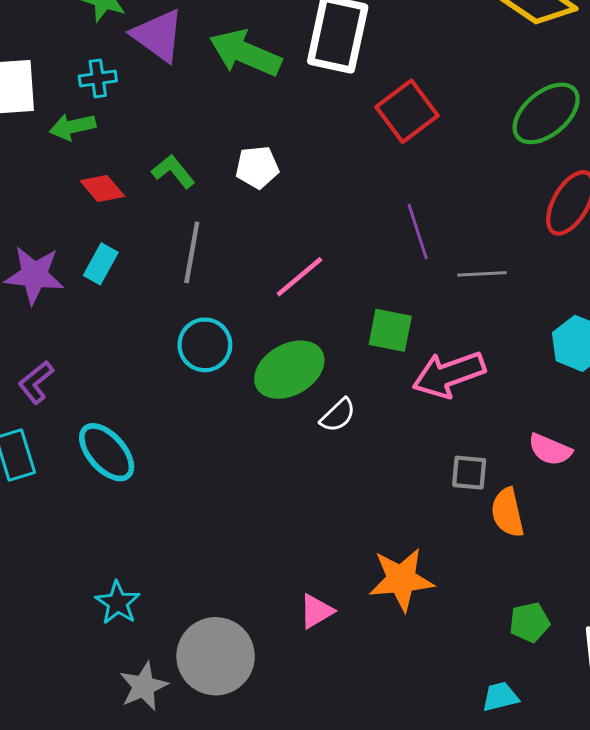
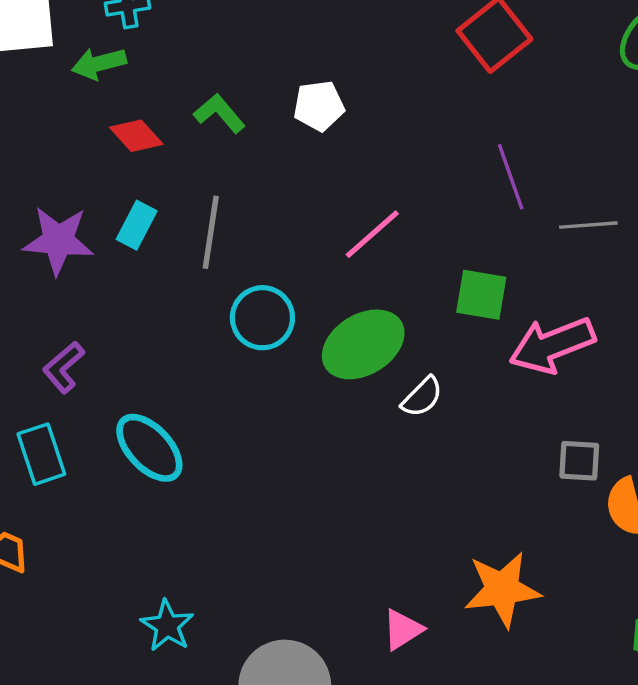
gray line: (192, 252) -> (211, 232), moved

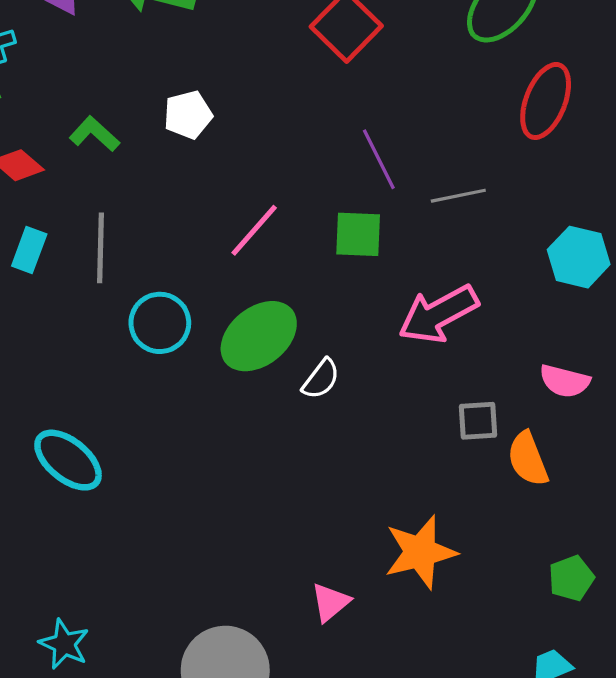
green square: (481, 295) -> (358, 234), moved
cyan star: (167, 626) -> (64, 644), moved

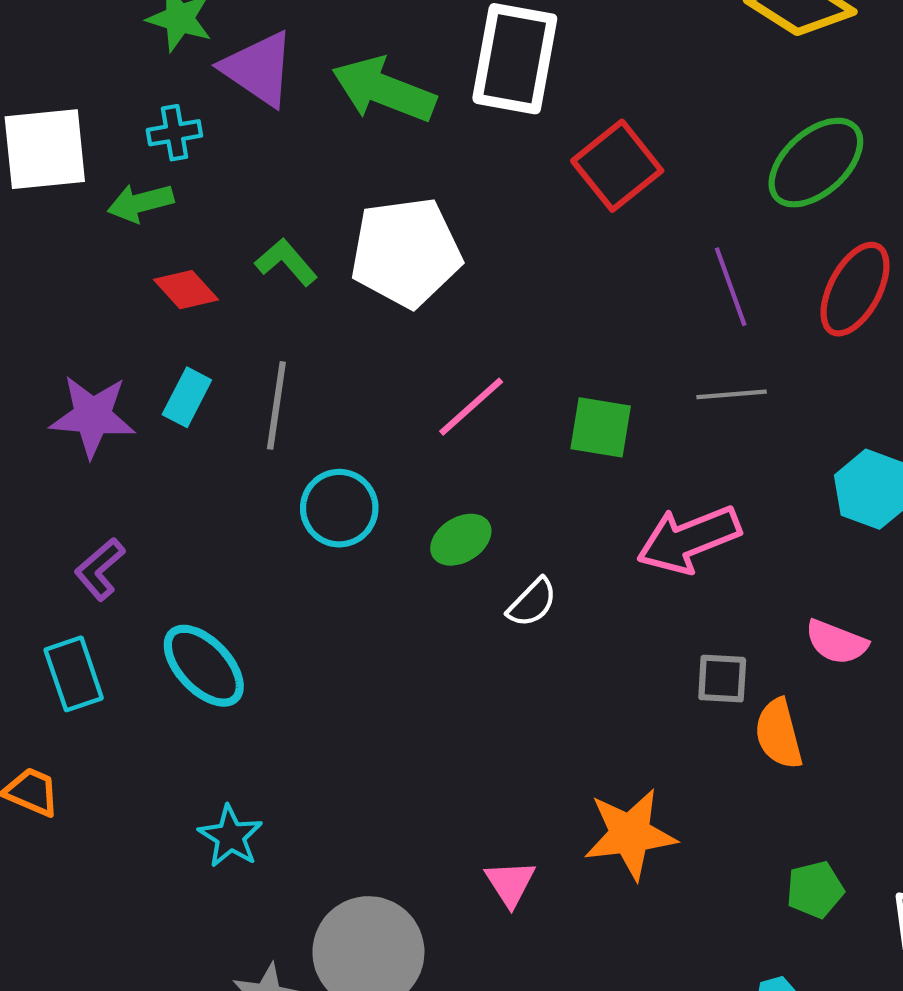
white pentagon: (188, 115) -> (406, 252), size x1.8
purple line: (379, 159) -> (731, 287), moved
green ellipse: (259, 336) -> (461, 540), size x0.6
pink triangle: (330, 602) -> (510, 883), turned -30
cyan star: (64, 644) -> (230, 836), moved

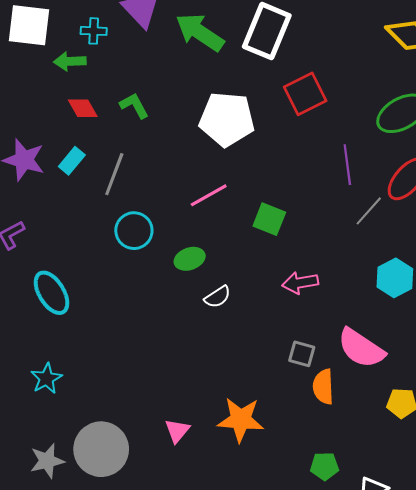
white pentagon: (406, 252) -> (227, 119), moved
gray line: (732, 394) -> (369, 211), moved, turned -56
pink arrow: (689, 539) -> (300, 283), size x0.7
pink semicircle: (836, 642) -> (361, 348), size x1.6

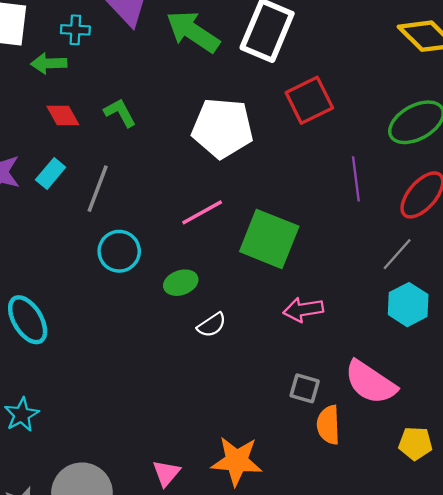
gray line: (369, 211) -> (397, 254), moved
green square: (269, 219) -> (269, 239), size x1.6

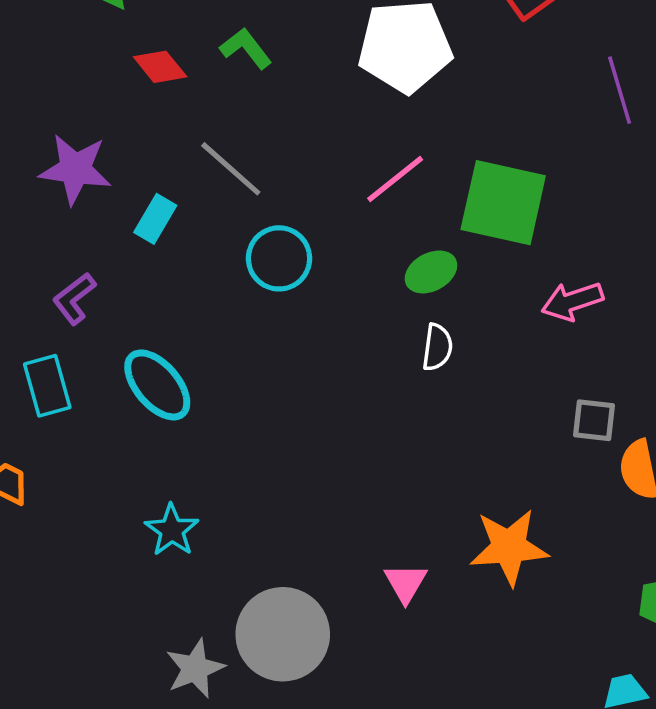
cyan rectangle: (51, 173) -> (155, 219), moved
gray line: (98, 189) -> (231, 169), turned -60
green ellipse: (181, 283) -> (431, 272), moved
white semicircle: (212, 325) -> (437, 347), turned -40

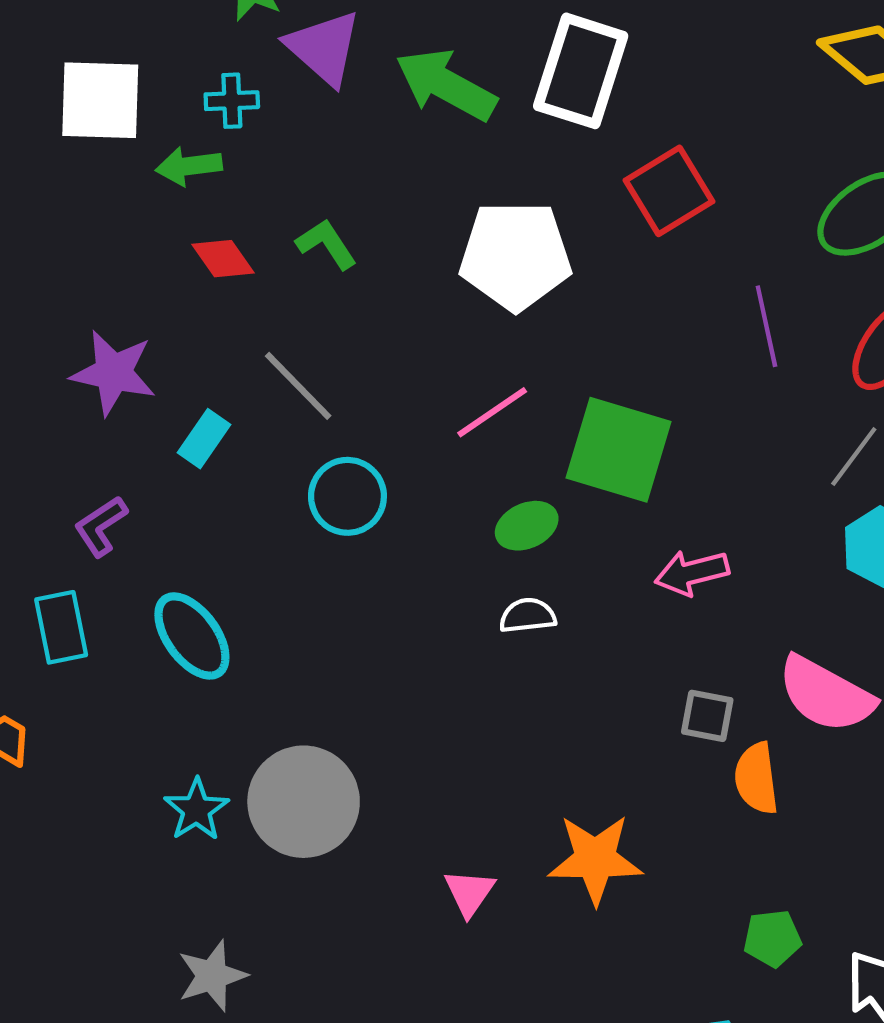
white semicircle: (437, 347) -> (528, 616), turned -108
gray circle: (283, 634) -> (304, 802), moved

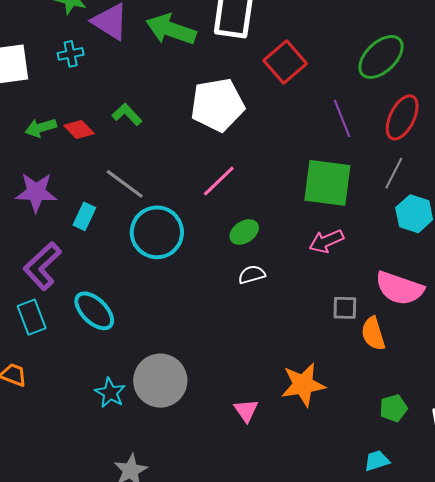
green arrow: (189, 166) -> (41, 128), moved
green square: (618, 450) -> (327, 183), moved
cyan circle: (347, 496) -> (157, 232), size x1.4
purple L-shape: (101, 526) -> (42, 266), size x1.6

